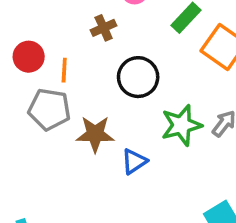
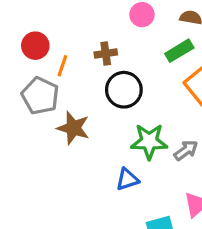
brown cross: (104, 28) -> (106, 53), moved
blue triangle: (134, 161) -> (127, 179), moved

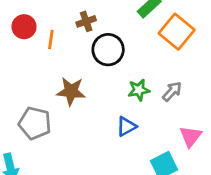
gray pentagon: (40, 96) -> (35, 123), moved
green star: (149, 141) -> (139, 90), size x0.7

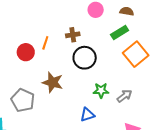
red circle: (24, 27) -> (26, 52), moved

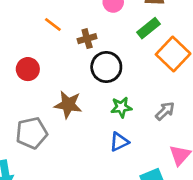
orange line: (45, 43) -> (53, 24), moved, turned -64
green star: (101, 90) -> (121, 107), moved
gray pentagon: (23, 100) -> (32, 133), turned -30

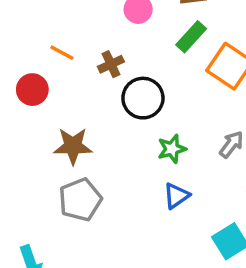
red circle: (28, 69) -> (32, 90), moved
brown star: (68, 105) -> (73, 146), moved
gray pentagon: (32, 133) -> (80, 200), moved

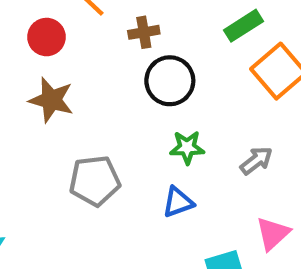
brown star: (73, 146) -> (51, 100), moved
gray pentagon: (80, 200) -> (95, 181), moved

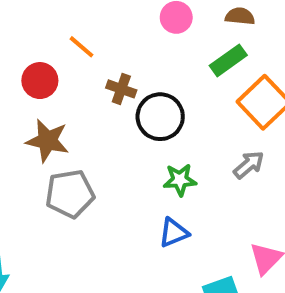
brown cross: (144, 32) -> (121, 89), moved, turned 32
gray arrow: (256, 161) -> (249, 165), moved
gray pentagon: (95, 181) -> (70, 194), moved

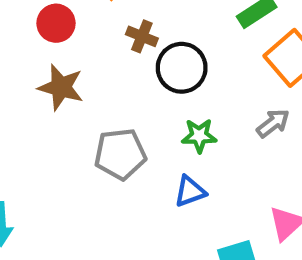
gray pentagon: (70, 194) -> (120, 154), moved

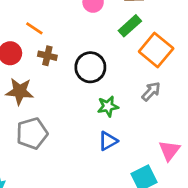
brown cross: (142, 36) -> (47, 56), moved
gray pentagon: (120, 154) -> (32, 133), moved

